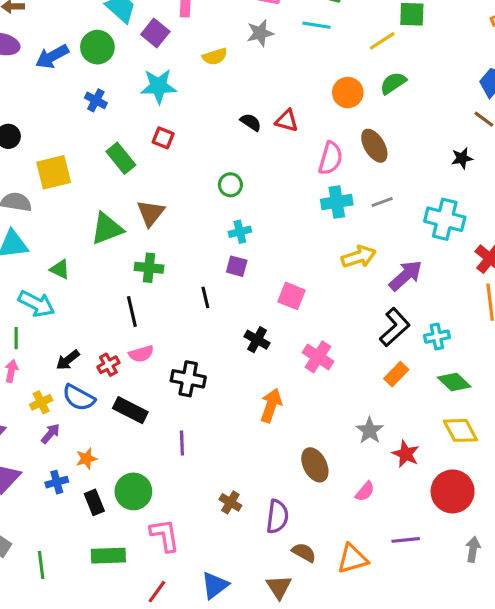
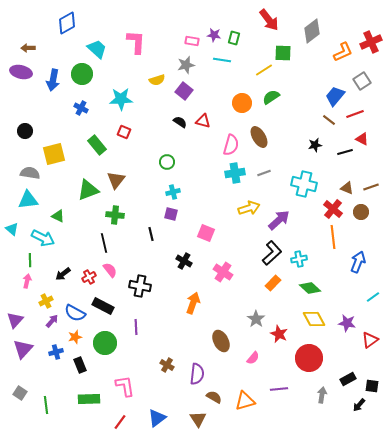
purple square: (155, 33) -> (184, 91), moved
blue arrow: (52, 57) -> (53, 80), turned -50
pink semicircle: (141, 354) -> (110, 270), turned -112
blue semicircle: (79, 398) -> (75, 313), moved
green circle: (133, 491) -> (105, 343), moved

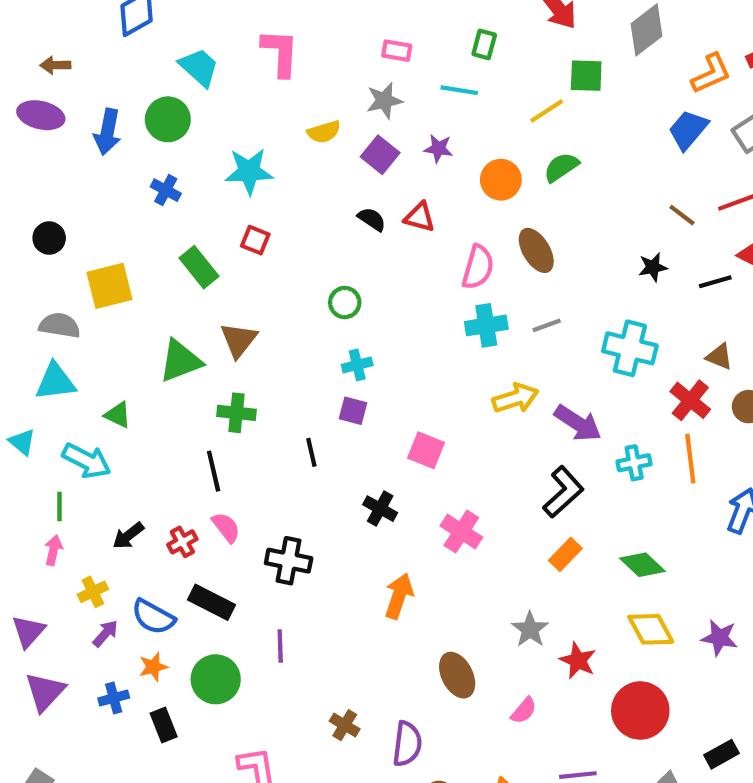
purple star: (214, 35) -> (438, 148), moved
blue trapezoid: (335, 96) -> (688, 130), moved
purple arrow: (279, 220) -> (578, 423), turned 75
cyan cross: (299, 259) -> (634, 463), moved

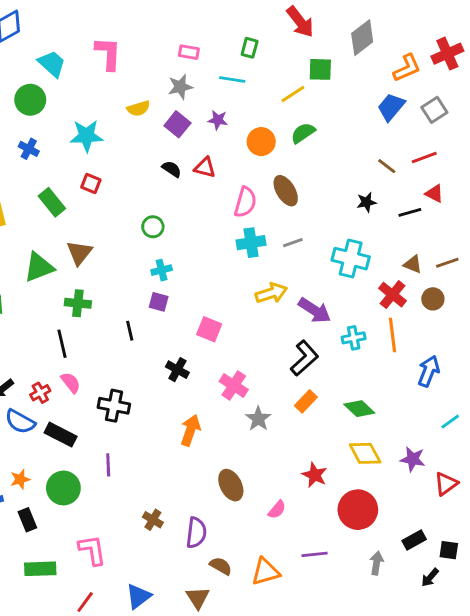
blue semicircle: (153, 617) -> (20, 422), moved
gray star: (530, 629) -> (258, 419), moved

